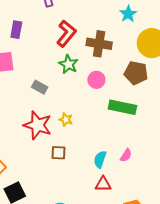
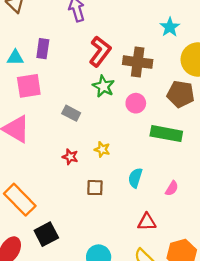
red star: (38, 125) -> (70, 157), size x0.5
cyan semicircle: (100, 159) -> (135, 178), moved

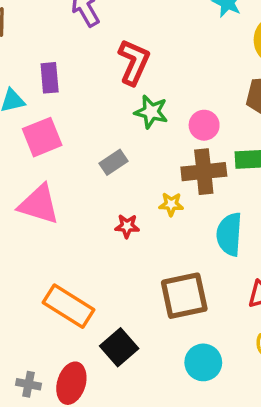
brown cross: (138, 62) -> (204, 172), moved
gray rectangle: (71, 113) -> (113, 162), turned -48
cyan semicircle: (135, 178) -> (229, 234), size x1.4
brown square: (95, 188) -> (184, 296), moved, size x1.8

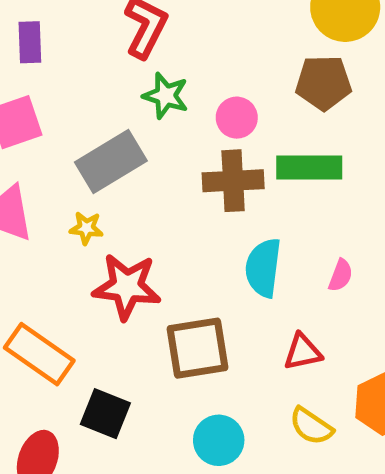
gray rectangle: (113, 162) -> (111, 161), size x1.8
yellow star: (171, 204) -> (86, 228), moved
red star: (127, 226) -> (127, 287), moved, size x2.0
black square: (119, 347) -> (105, 414), turned -30

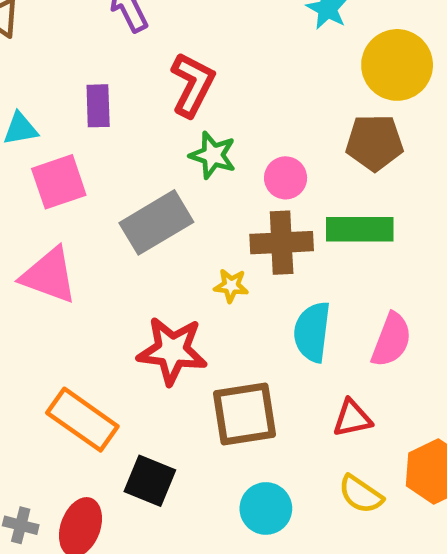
purple rectangle: (30, 42) -> (98, 106), moved
yellow star: (86, 228) -> (231, 286), moved
pink semicircle: (341, 275) -> (391, 340), size x1.6

